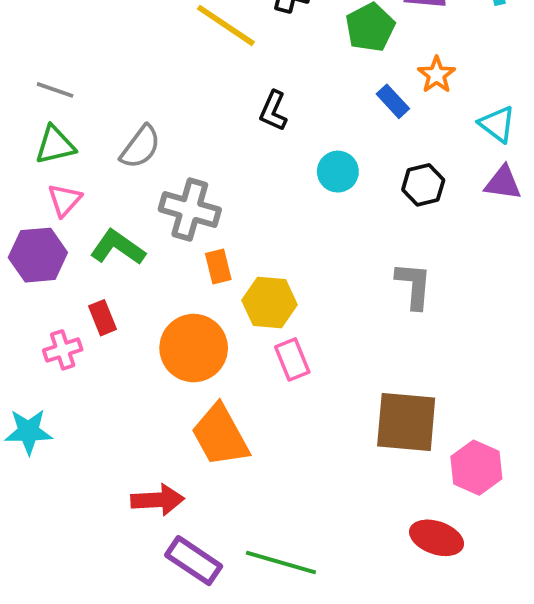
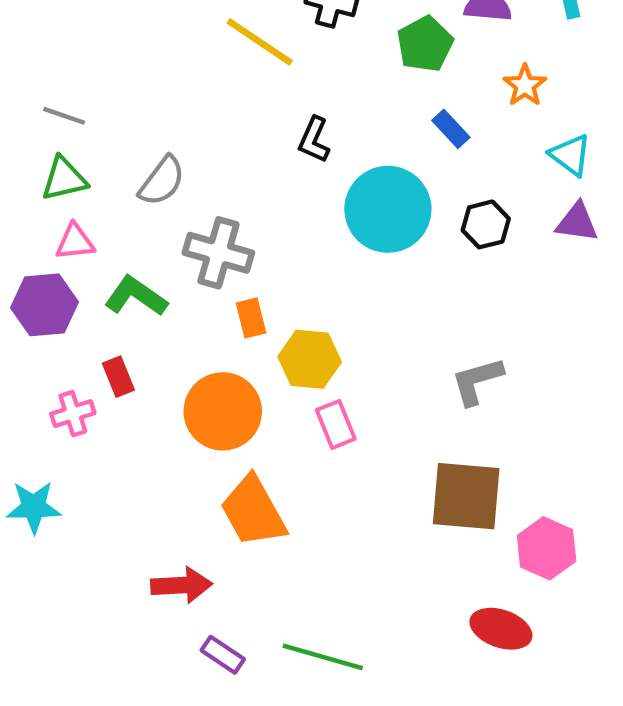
orange star: (437, 75) -> (525, 85), moved
cyan circle: (338, 172) -> (388, 209), size x1.8
pink triangle: (65, 200) -> (75, 242), turned 42
gray L-shape: (414, 285) -> (477, 381), moved, turned -111
purple rectangle: (194, 561) -> (223, 655), size x0.7

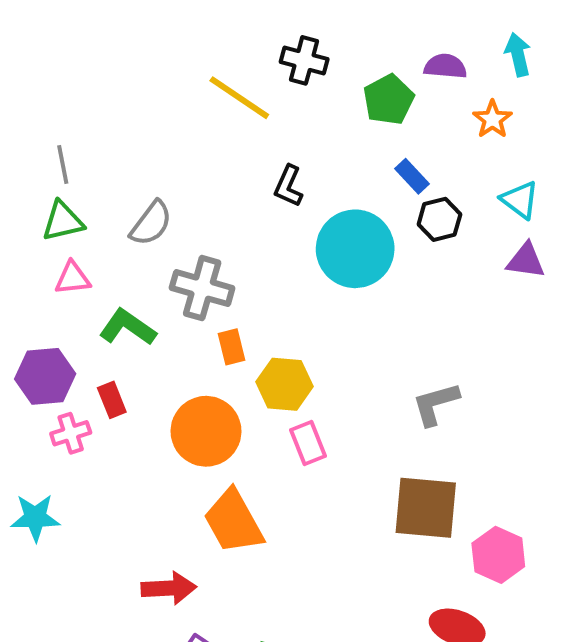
orange star: (525, 85) -> (492, 119), moved
gray line: (64, 116) -> (63, 164), turned 60
black hexagon: (486, 224) -> (439, 219), moved
purple hexagon: (45, 305) -> (45, 376), moved

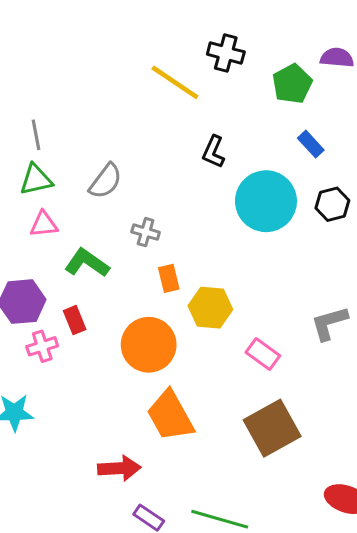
black hexagon: (439, 219) -> (332, 204), moved
gray cross: (202, 288) -> (146, 232), size x0.6
pink rectangle: (308, 443) -> (263, 354), moved, turned -32
brown square: (426, 508) -> (272, 428), moved, turned -34

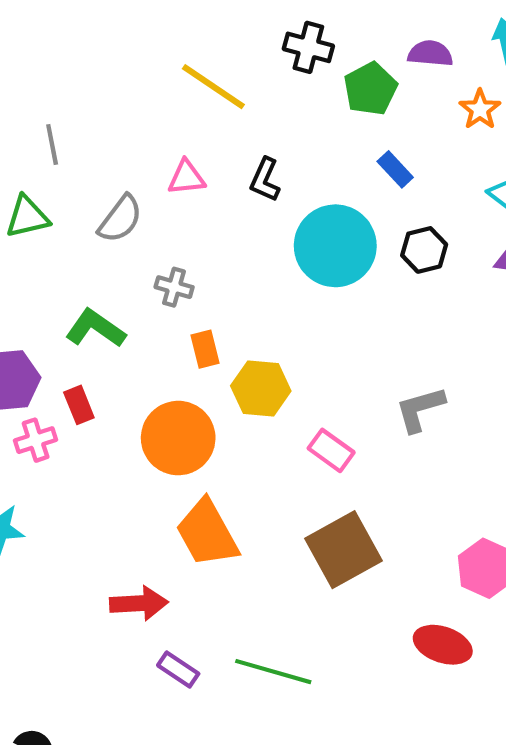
black cross: (226, 53) -> (308, 47), moved
gray line: (36, 135) -> (52, 145), moved
pink triangle: (44, 224) -> (186, 178), moved

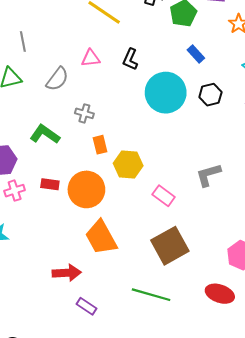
red rectangle: (79, 405) -> (50, 184), moved, turned -60
green line: (273, 672) -> (151, 295), moved

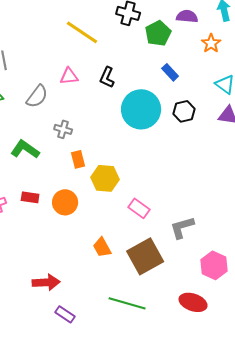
gray L-shape: (208, 175) -> (182, 227), moved
orange circle: (86, 189) -> (65, 202), size x0.7
orange trapezoid: (101, 237) -> (102, 247), moved, size x0.6

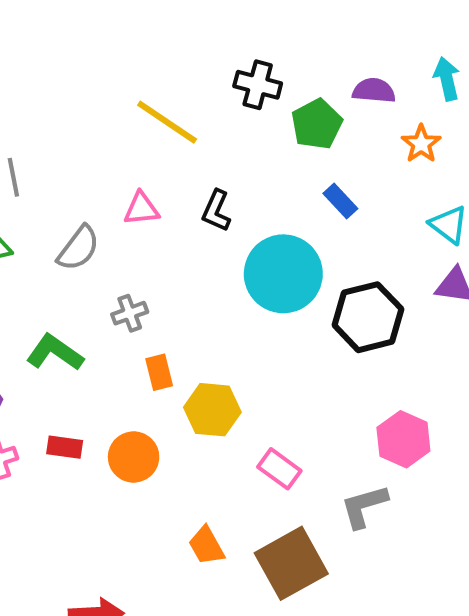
black hexagon: (184, 111) -> (368, 317), moved, size x1.6
gray cross: (63, 129) -> (130, 313), turned -36
pink hexagon: (214, 265) -> (403, 439), moved

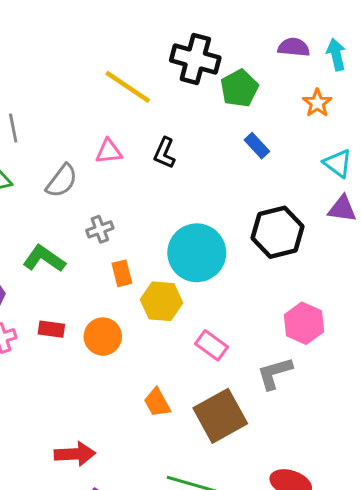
black cross: (258, 85) -> (195, 59), size x1.4
purple semicircle: (374, 91) -> (294, 47), moved
cyan circle: (283, 274) -> (197, 253), moved

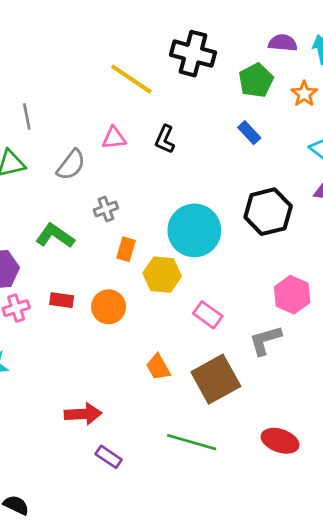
green pentagon: (239, 88) -> (256, 80), moved
orange rectangle: (122, 273) -> (126, 249), turned 30

